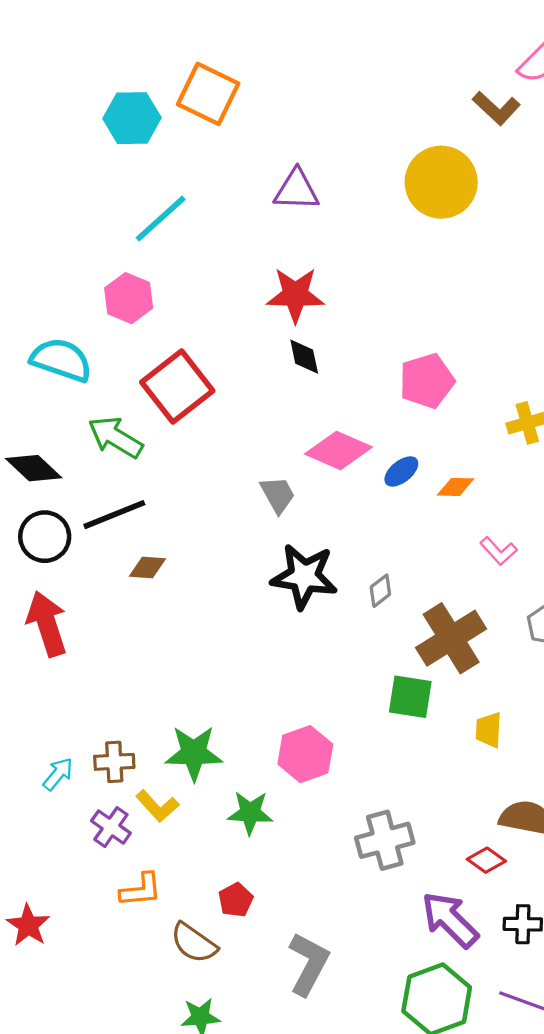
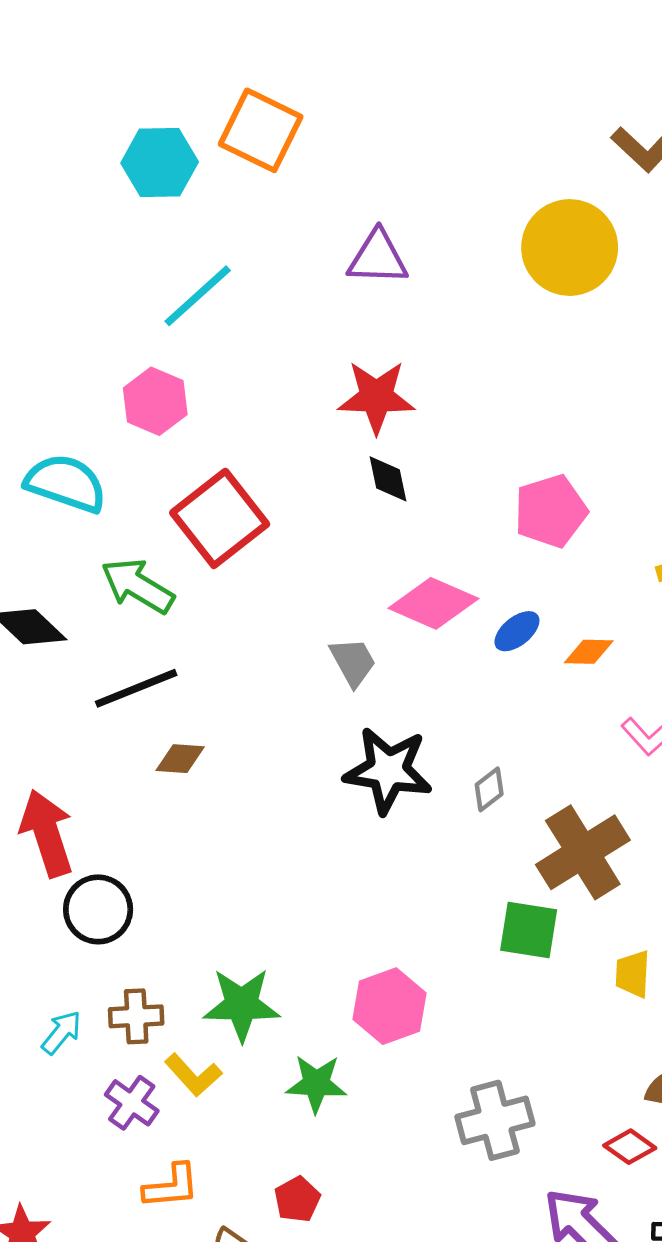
black circle: (45, 537) -> (98, 909), moved

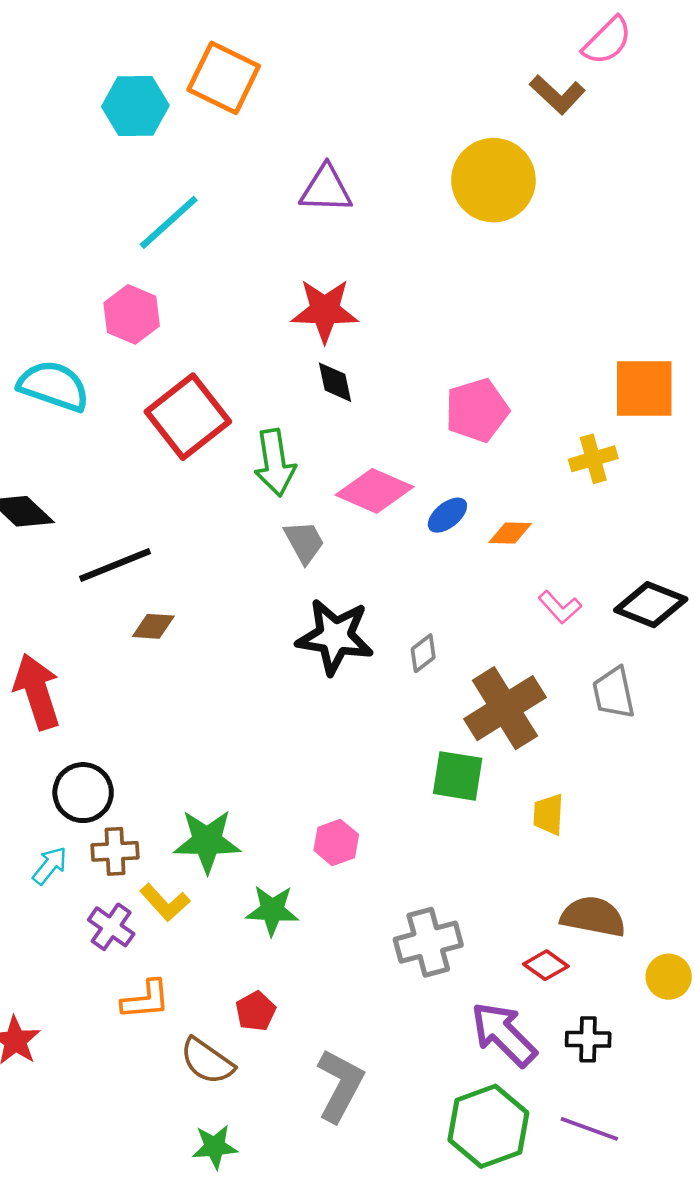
green arrow: (138, 586) -> (275, 463), moved, turned -130
black circle: (98, 909) -> (83, 793), moved
pink hexagon: (390, 1006) -> (336, 842), size x0.7

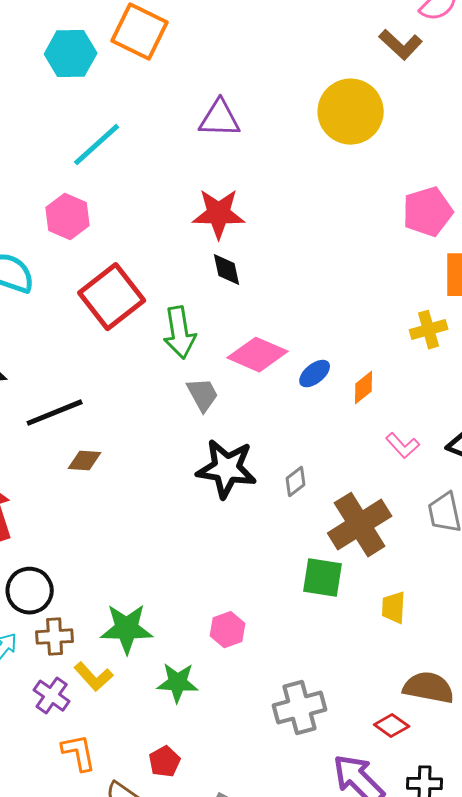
pink pentagon: (477, 410) -> (428, 212), moved
orange diamond: (510, 533) -> (364, 388), turned -40
orange L-shape: (146, 1000) -> (79, 753), turned -96

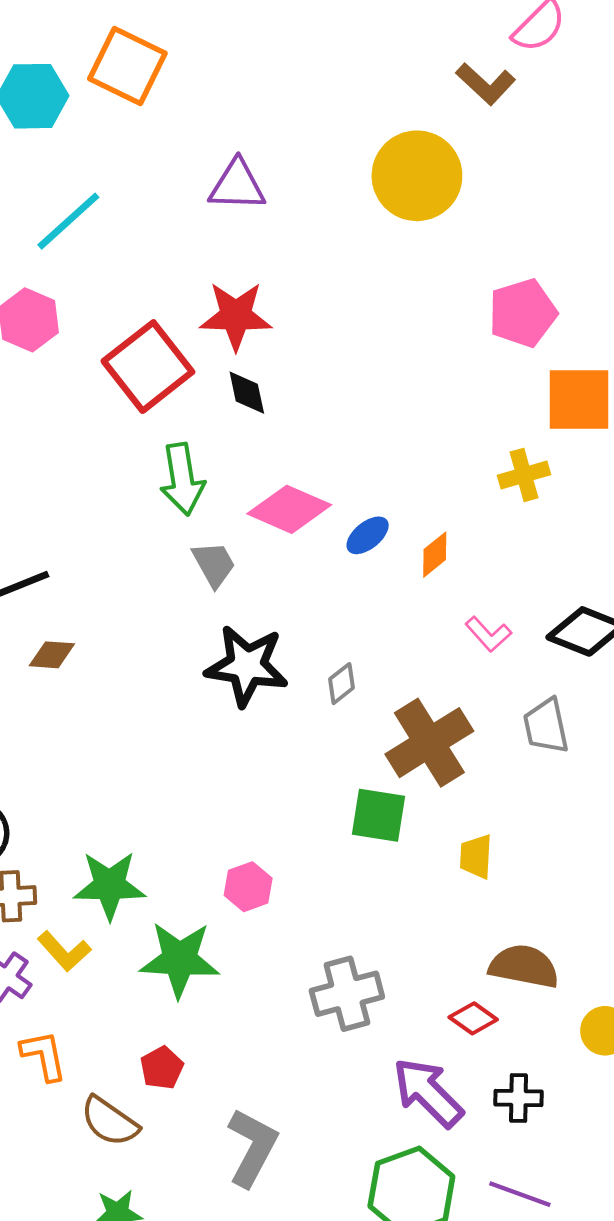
red square: (112, 297) -> (148, 367), moved
green star: (178, 683) -> (180, 959), size x1.4

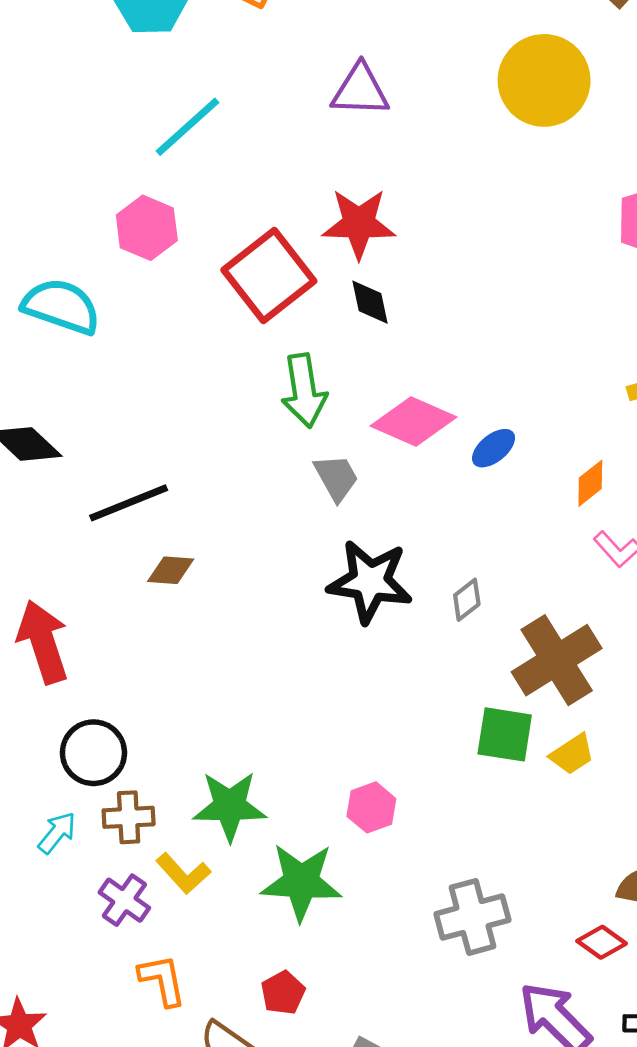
orange diamond: (435, 555) -> (590, 483), moved
yellow trapezoid: (476, 857) -> (572, 754), moved, turned -126

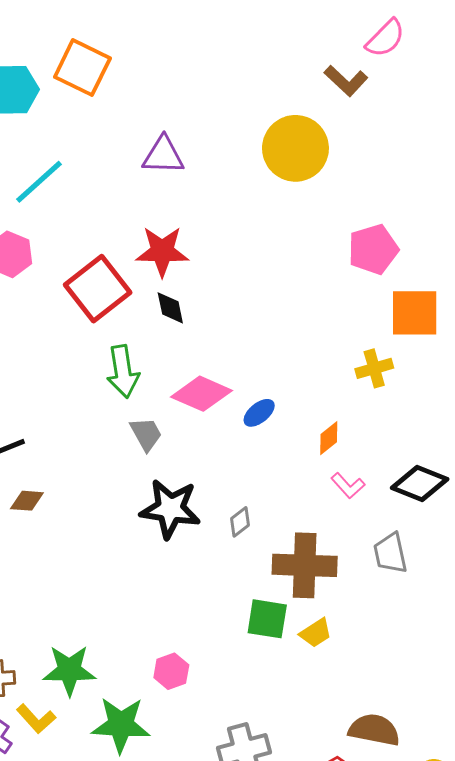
brown cross: (557, 660) -> (305, 565), turned 34

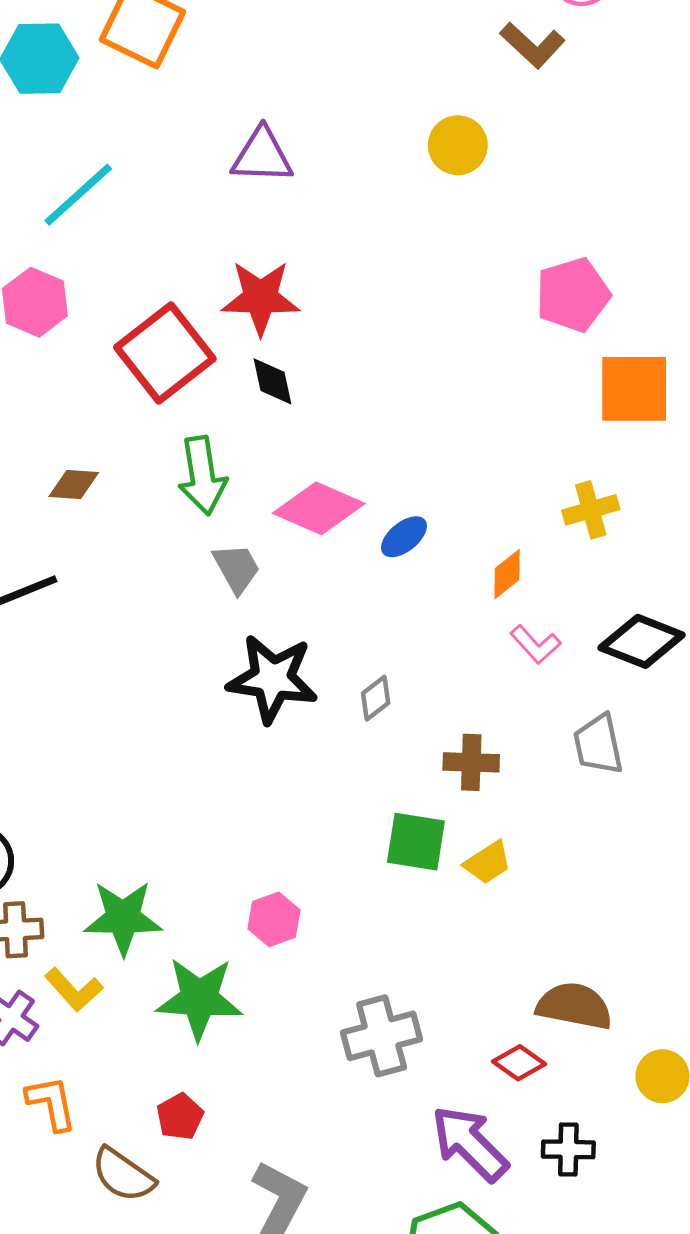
yellow circle: (295, 148) -> (458, 145), size x0.6
yellow cross: (374, 368) -> (591, 510), moved
brown diamond: (27, 501) -> (74, 484), moved
brown cross: (305, 565) -> (471, 762), size x0.6

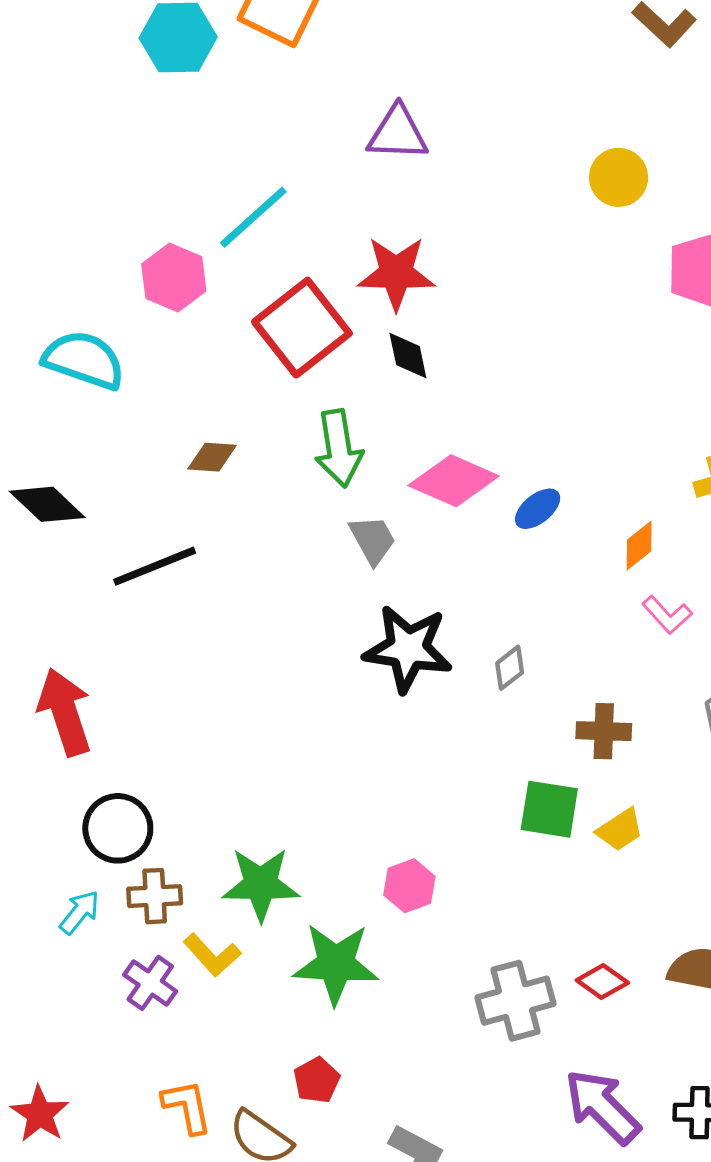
yellow circle: (458, 145) -> (619, 177), moved
cyan line: (78, 195) -> (253, 217), moved
red diamond: (519, 1063) -> (602, 981), moved
orange L-shape: (51, 1103) -> (187, 1107), moved

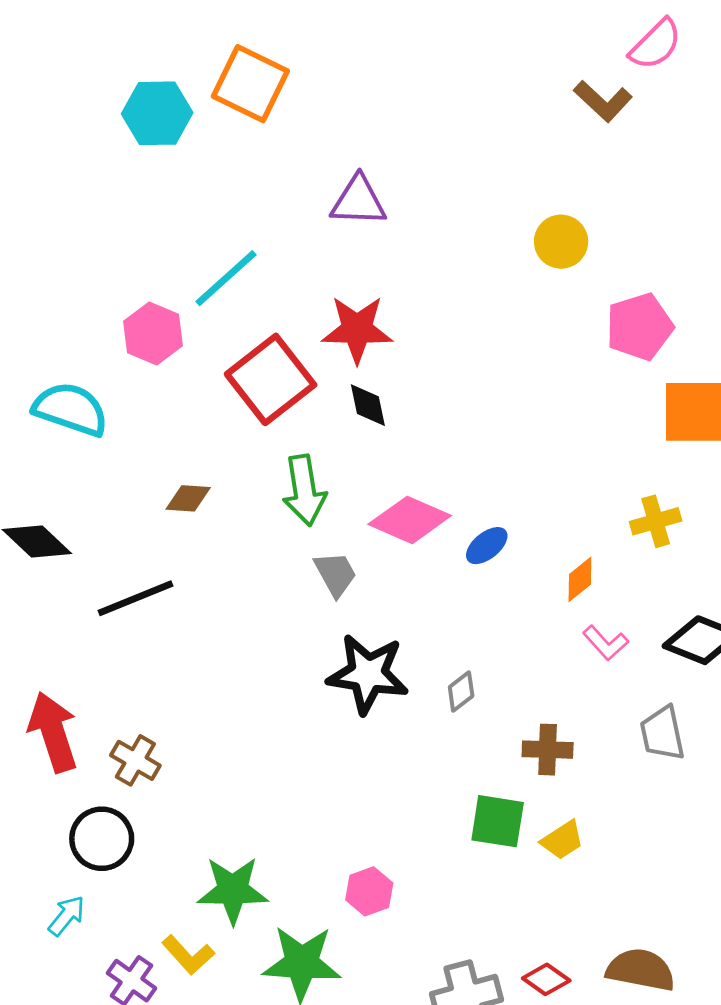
brown cross: (155, 896) -> (135, 760), moved, turned 33

